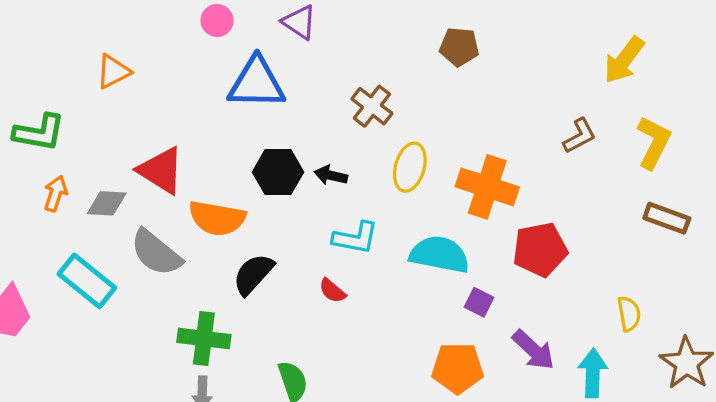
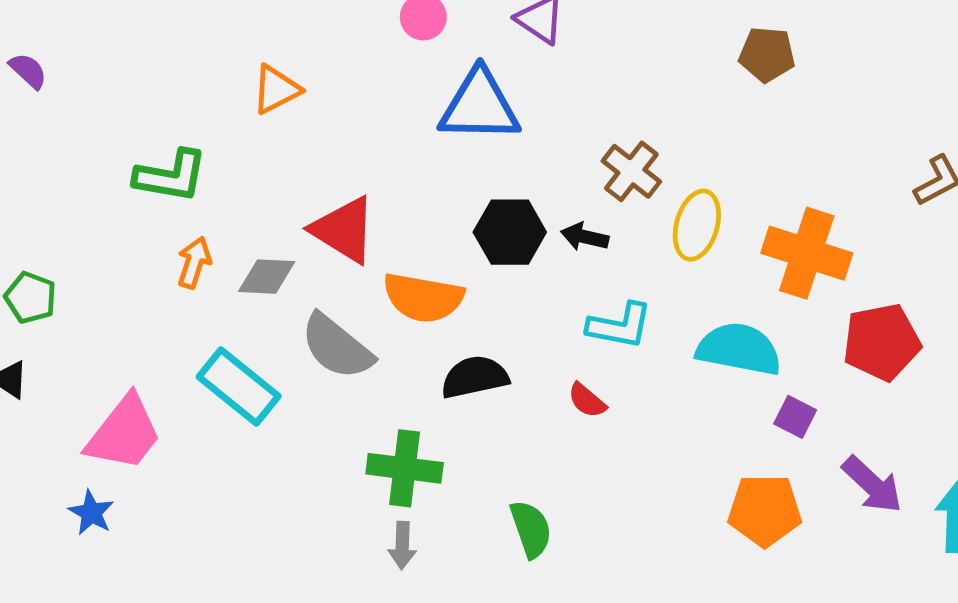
brown cross: (372, 106) -> (631, 171), moved
black semicircle: (253, 274) -> (475, 377), turned 36

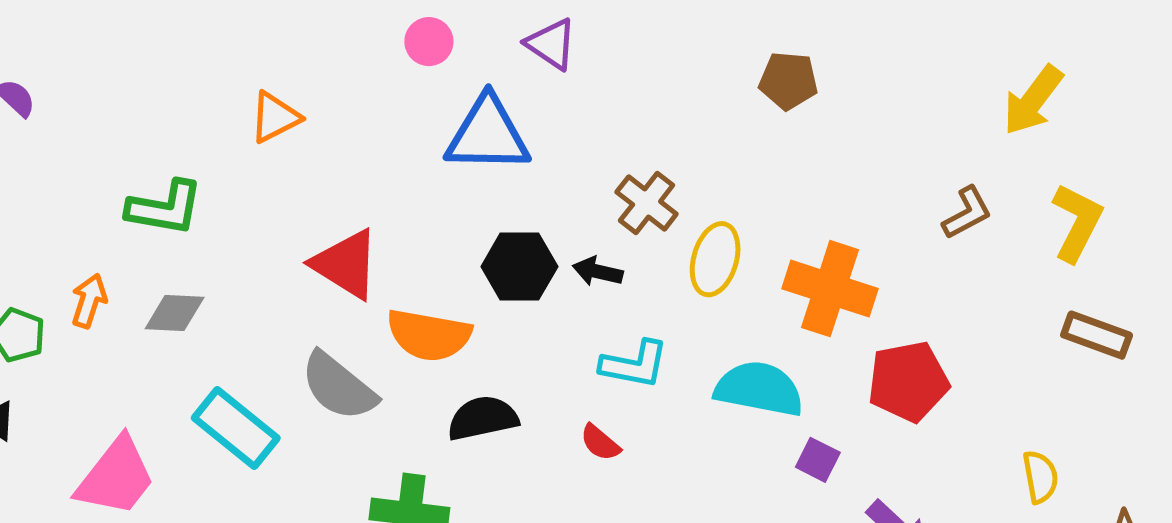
orange arrow: (194, 263) -> (89, 301), moved
gray diamond: (267, 277) -> (175, 313), moved

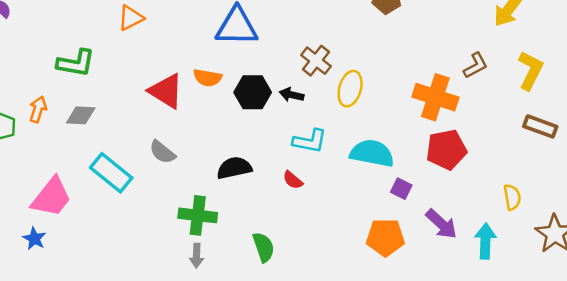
orange cross: (830, 289) -> (435, 97), moved
orange semicircle: (429, 335) -> (207, 78), moved, size x0.7
gray semicircle: (338, 386) -> (162, 152), size x0.7

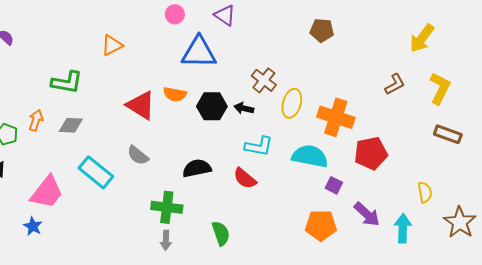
orange cross: (435, 97) -> (336, 117), moved
red semicircle: (293, 180) -> (245, 178), size x1.4

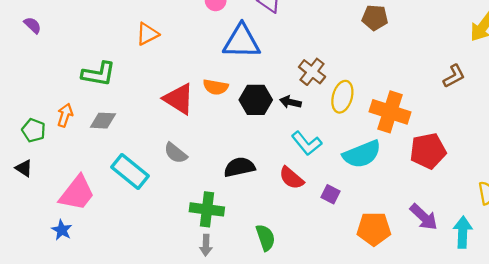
cyan L-shape: (259, 146) -> (307, 143), turned 40
cyan semicircle: (310, 156) -> (362, 154), turned 147
purple square: (334, 185) -> (330, 194), moved

